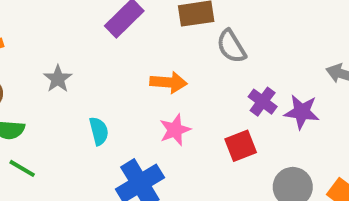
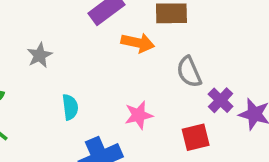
gray semicircle: (231, 46) -> (189, 72), moved
orange arrow: (168, 82) -> (138, 43), moved

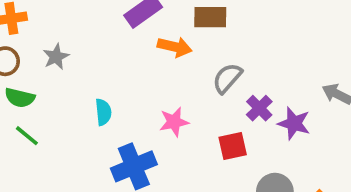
gray star: (40, 55) -> (56, 57), moved
gray semicircle: (189, 72) -> (227, 78), turned 64

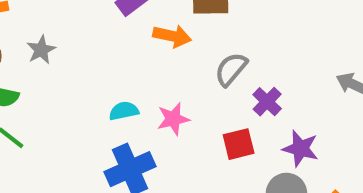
cyan semicircle: (103, 112) -> (124, 111), moved, turned -95
purple star: (294, 123) -> (301, 148), moved

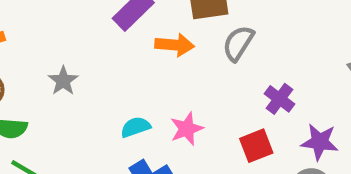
gray star: (41, 50) -> (63, 81), moved
gray semicircle: (231, 69) -> (238, 43), moved

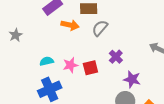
red square: (256, 146) -> (90, 68), moved

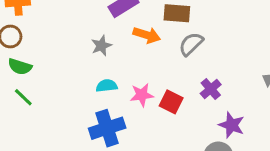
gray star: (16, 35) -> (101, 46), moved
red square: (90, 68) -> (171, 102), turned 35

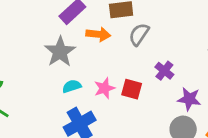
gray star: (101, 46) -> (60, 52), size x1.6

